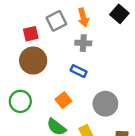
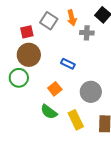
gray square: (56, 21) -> (49, 21), turned -30
gray cross: (83, 43) -> (87, 33), moved
green circle: (20, 101) -> (19, 78), moved

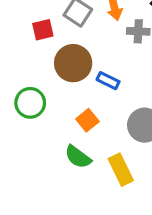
brown circle: (29, 55) -> (73, 63), moved

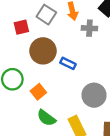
orange square: (87, 120) -> (38, 92), moved

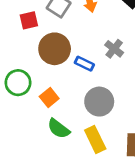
gray cross: (89, 28) -> (114, 49), moved, turned 35
gray circle: (94, 95) -> (99, 102), moved

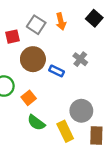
gray circle: (99, 102) -> (81, 111), moved

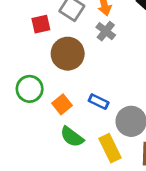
gray cross: (80, 59) -> (106, 31), moved
blue rectangle: (57, 71) -> (99, 102), moved

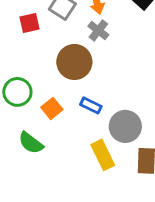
brown circle: (68, 54) -> (74, 62), moved
green semicircle: (72, 137) -> (31, 143), moved

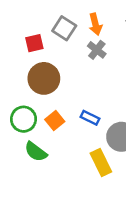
brown circle: (74, 62) -> (44, 78), moved
green circle: (17, 92) -> (24, 119), moved

